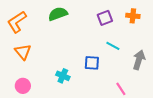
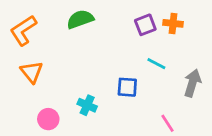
orange cross: (133, 16) -> (173, 23), moved
pink circle: (23, 86) -> (48, 119), moved

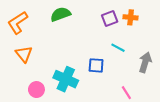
cyan cross: (87, 105) -> (66, 79), size x1.6

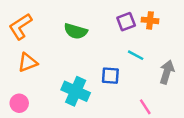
green semicircle: (61, 14) -> (76, 31), moved, turned -144
orange triangle: (24, 54) -> (28, 62), turned 48
pink circle: (36, 90) -> (19, 103), moved

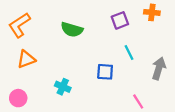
orange cross: (150, 20) -> (152, 12), moved
cyan line: (136, 55) -> (129, 52), turned 35
cyan cross: (76, 91) -> (63, 87), moved, size x0.6

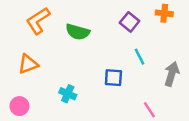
purple square: (120, 20) -> (130, 22), turned -30
orange L-shape: (19, 25) -> (38, 21), moved

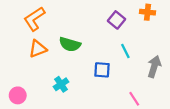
green semicircle: (78, 32) -> (70, 44), moved
orange triangle: (28, 64) -> (38, 49), moved
cyan cross: (68, 94) -> (61, 84), turned 32

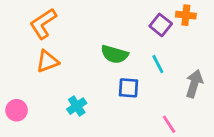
purple square: (116, 20) -> (161, 25), moved
green semicircle: (70, 44) -> (114, 54), moved
pink circle: (18, 95) -> (17, 110), moved

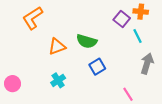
orange triangle: (47, 61) -> (57, 47), moved
cyan line: (158, 64) -> (138, 36), moved
blue square: (128, 88) -> (97, 67), turned -35

